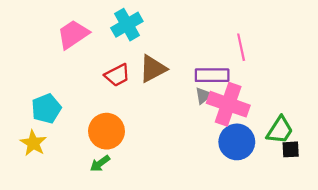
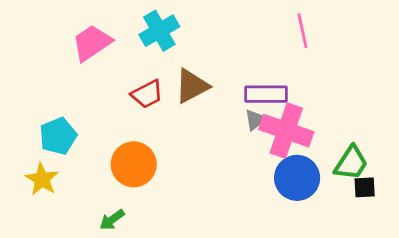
pink line: (241, 47) -> (302, 31), moved
green arrow: (100, 163) -> (112, 220), moved

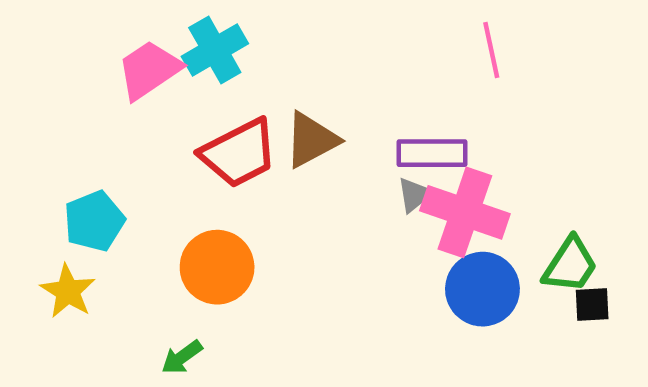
cyan cross: (159, 31) -> (215, 50), moved
red trapezoid: (147, 94) -> (239, 153), size x1.5

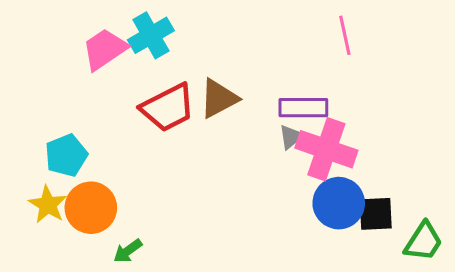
green trapezoid: (570, 265) -> (423, 242), moved
orange circle: (217, 267) -> (91, 208), moved
black square: (592, 304) -> (376, 214), moved, size x1.4

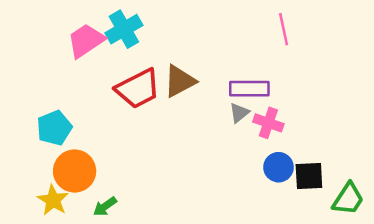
pink cross: (326, 149) -> (268, 123), size x0.6
blue circle: (339, 203) -> (279, 167), size x0.7
yellow star: (48, 205) -> (53, 200), moved

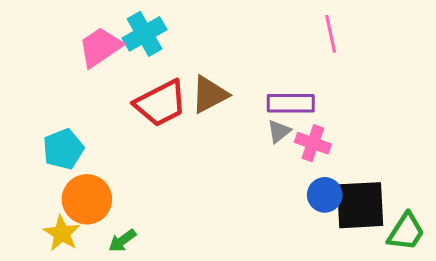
black square: (309, 176) -> (360, 205), size x1.5

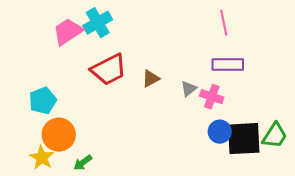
brown triangle: (209, 94) -> (151, 79), moved, size x0.7
purple rectangle: (291, 103) -> (228, 65), moved
green trapezoid: (406, 232) -> (275, 136), moved

